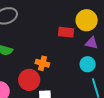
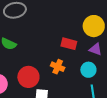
red rectangle: (66, 32) -> (69, 44), moved
orange cross: (42, 63) -> (58, 67), moved

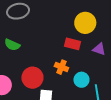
yellow circle: (94, 26) -> (85, 23), moved
cyan circle: (88, 70) -> (81, 80), moved

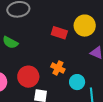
red rectangle: (72, 44) -> (59, 33), moved

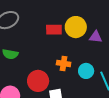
yellow circle: (85, 26) -> (76, 27), moved

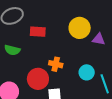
red rectangle: (54, 30) -> (38, 32), moved
orange cross: (64, 64) -> (56, 64), moved

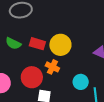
yellow circle: (80, 28) -> (60, 45), moved
red rectangle: (38, 32) -> (37, 44), moved

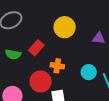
red rectangle: (37, 44) -> (36, 48), turned -49
yellow circle: (60, 45) -> (65, 27), moved

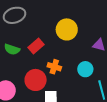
cyan circle: (89, 72) -> (85, 69), moved

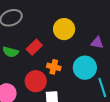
cyan circle: (85, 69) -> (85, 68), size x1.5

